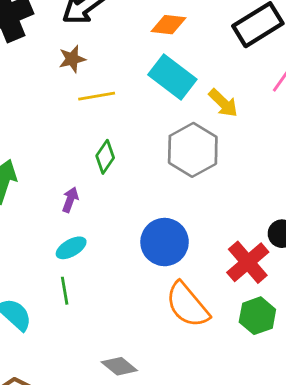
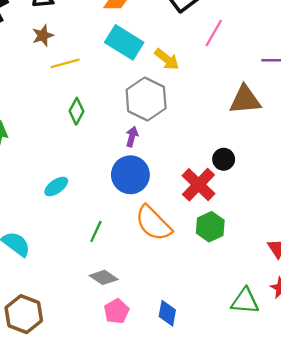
purple arrow: (70, 200) -> (132, 137), moved
green line: (65, 291) -> (96, 231), moved, turned 40

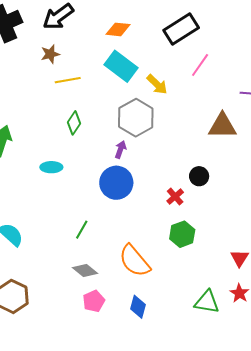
red cross: (198, 185) -> (175, 197), size x0.6
cyan ellipse: (56, 186) -> (51, 167), moved, turned 30
orange semicircle: (153, 223) -> (135, 261), moved

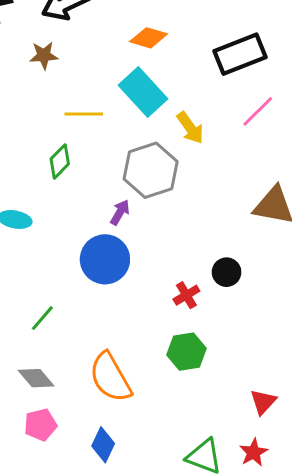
yellow line: (68, 80) -> (84, 114), moved

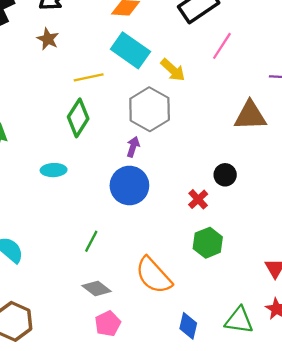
brown star: (44, 55) -> (48, 39), turned -30
green diamond: (60, 161) -> (78, 118), size x1.4
blue diamond: (103, 445) -> (188, 326), moved

